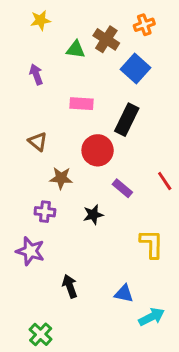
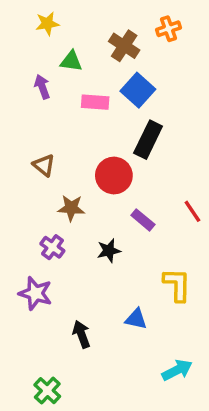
green triangle: (76, 50) -> (71, 61), moved
blue square: (136, 69) -> (138, 90), moved
pink rectangle: (81, 104) -> (95, 102), moved
purple cross: (45, 212) -> (52, 247), turned 30
blue triangle: (124, 293) -> (136, 319), moved

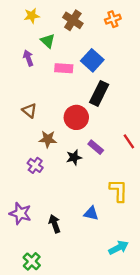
brown cross: (124, 46) -> (73, 20), moved
green triangle: (71, 61) -> (48, 41), turned 35
black star: (109, 251) -> (74, 157), moved
purple star: (35, 293) -> (20, 213), moved

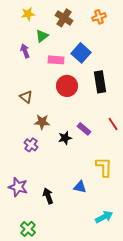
green triangle: (48, 41) -> (42, 36), turned 40
black rectangle: (99, 93) -> (100, 82), moved, turned -35
red circle: (76, 117) -> (67, 86), moved

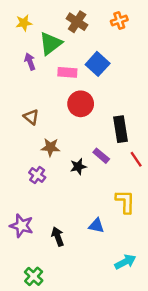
yellow star: (28, 14) -> (24, 23), moved
green triangle: (42, 36) -> (50, 43), size x1.5
black rectangle: (100, 82) -> (120, 129), moved
red line: (113, 124) -> (136, 159), moved

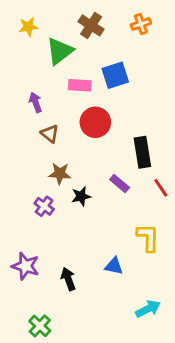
purple arrow: (30, 62) -> (36, 102), moved
blue square: (98, 64) -> (115, 75), turned 30
brown triangle: (31, 117) -> (50, 134), moved
black star: (78, 167) -> (81, 196), moved

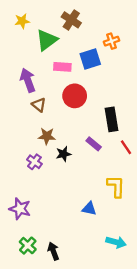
orange cross: (141, 24) -> (112, 41), moved
purple arrow: (36, 102) -> (28, 80), size x1.5
black arrow: (68, 279) -> (53, 251), moved
cyan arrow: (148, 309) -> (116, 242), turned 42
green cross: (40, 326) -> (28, 246), moved

